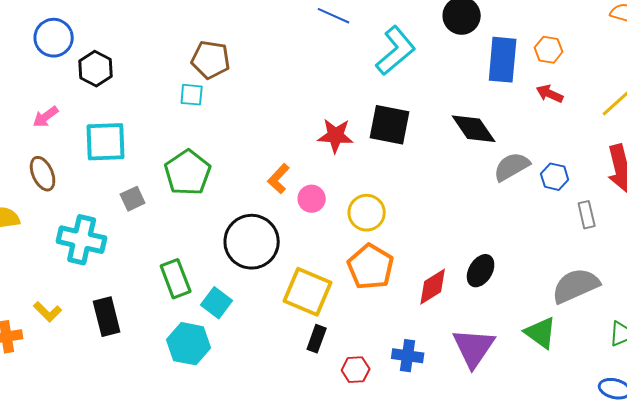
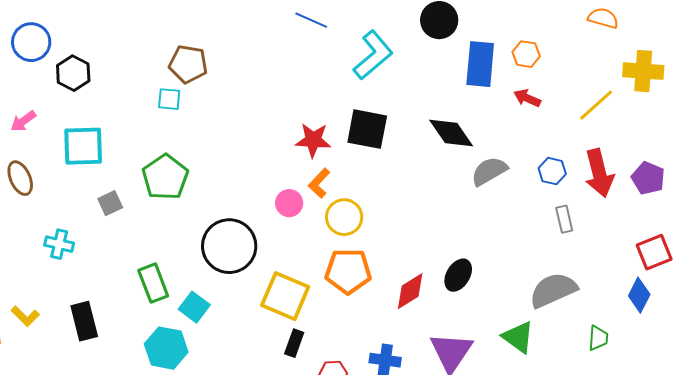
blue hexagon: (555, 177) -> (552, 171), moved
orange L-shape: (279, 179) -> (319, 183), moved
cyan cross: (82, 240) -> (59, 244), size x0.6
orange pentagon: (371, 267) -> (348, 271), turned -30

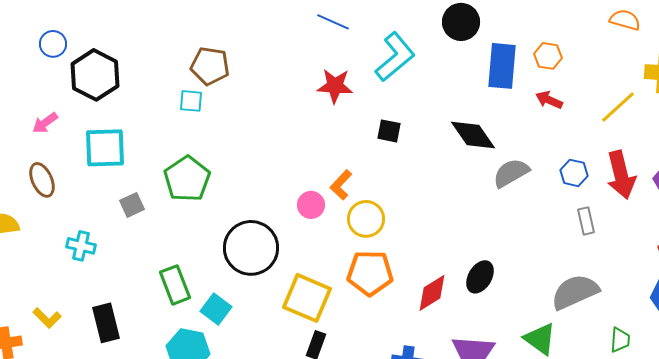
blue circle: (31, 42) -> (53, 44), size x0.7
black hexagon: (73, 73) -> (95, 75), size x1.4
black square: (367, 129) -> (389, 131), size x0.6
red star: (313, 140) -> (335, 86), moved

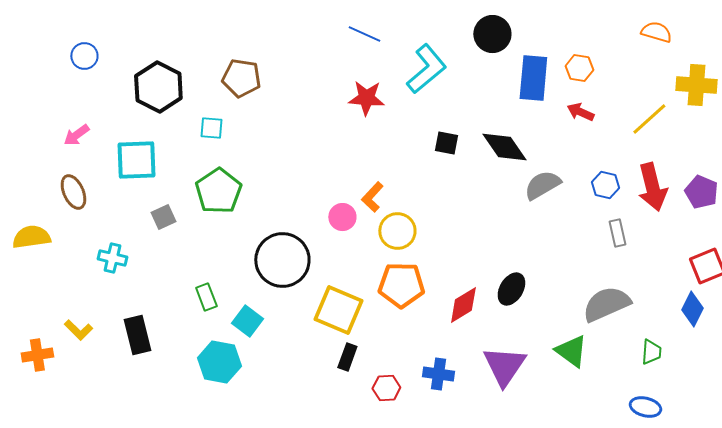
black hexagon: (95, 75) -> (158, 87), moved
cyan square: (191, 101) -> (211, 128), moved
black square: (389, 131) -> (446, 143), moved
green rectangle: (175, 285) -> (206, 297), size x0.7

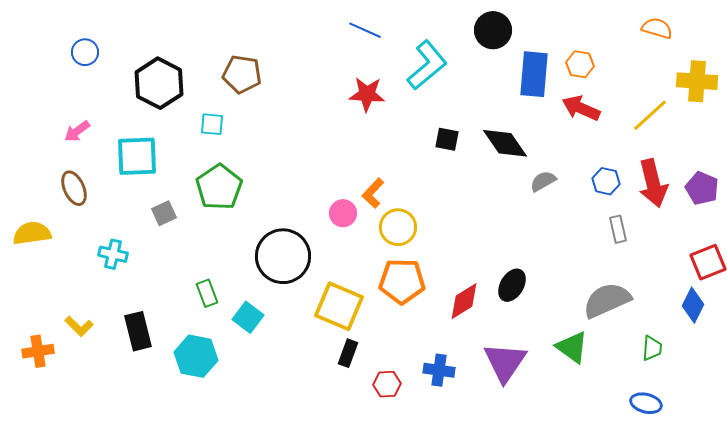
red arrow: (580, 112) -> (581, 108), size x1.4
gray semicircle: (542, 185) -> (543, 181), size x0.7
cyan hexagon: (219, 362) -> (196, 356), moved

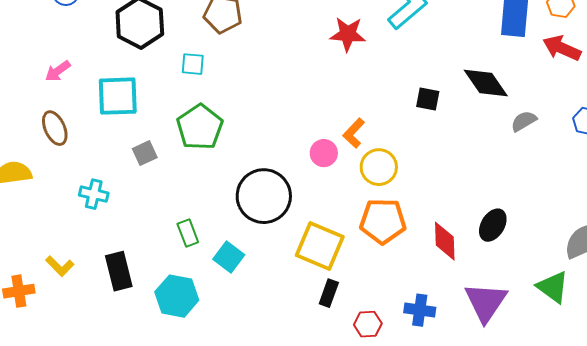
black square: (447, 139) -> (428, 99), moved
red diamond: (464, 301) -> (445, 241), turned -60

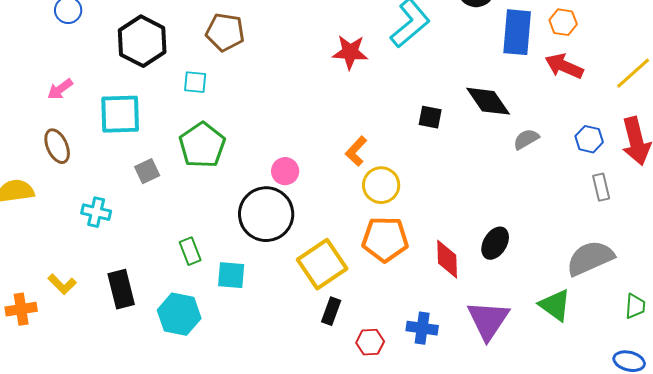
pink circle: (324, 153) -> (285, 171), moved
yellow square: (320, 246) -> (322, 264), turned 33
cyan square: (229, 257) -> (231, 275), turned -32

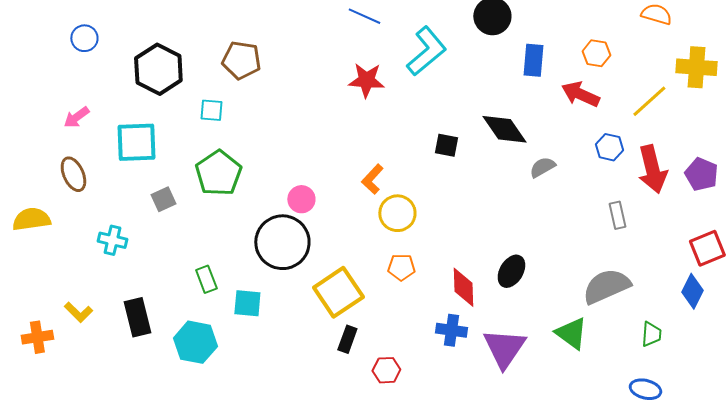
orange hexagon: (563, 22) -> (596, 53), moved
blue rectangle: (517, 32) -> (533, 60), size x0.7
blue hexagon: (589, 139) -> (609, 147), moved
orange pentagon: (385, 239) -> (401, 267), size x0.6
blue cross: (422, 328) -> (451, 330), moved

